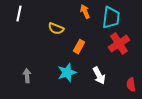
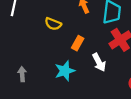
white arrow: (99, 76) -> (99, 62), moved

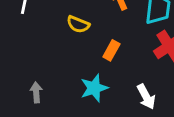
white arrow: (99, 62) -> (146, 97), moved

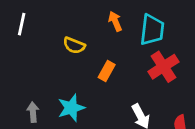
cyan star: (94, 88) -> (71, 108), moved

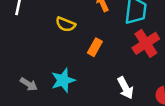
gray arrow: (33, 112) -> (29, 84), turned 126

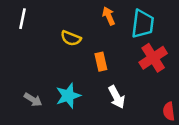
orange rectangle: (95, 47) -> (101, 62), turned -42
white arrow: (125, 88) -> (117, 97), moved

